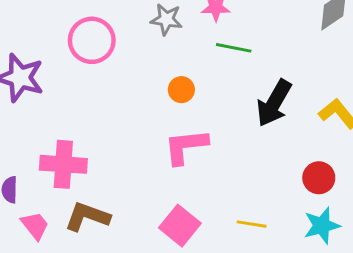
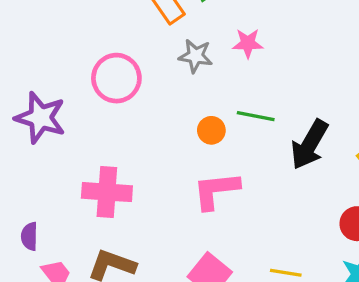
green line: (234, 48) -> (256, 116), moved
pink cross: (63, 164) -> (107, 192), moved

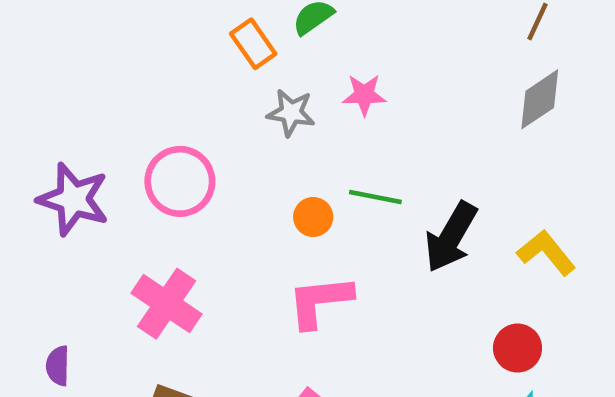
pink circle: (116, 78) -> (180, 181), moved
pink cross: (107, 192) -> (167, 304), turned 30

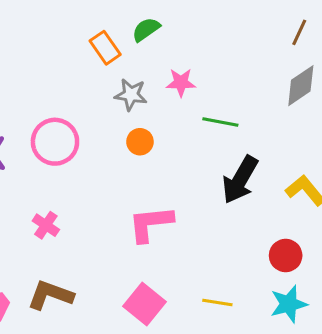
green line: (375, 197) -> (220, 122), moved
orange circle: (313, 217) -> (140, 142), moved
pink cross: (167, 304) -> (46, 225), size x0.6

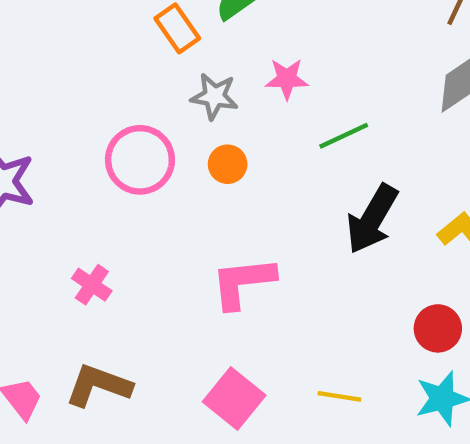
green line: (220, 122) -> (344, 136), turned -36
pink circle: (55, 142) -> (140, 160), moved

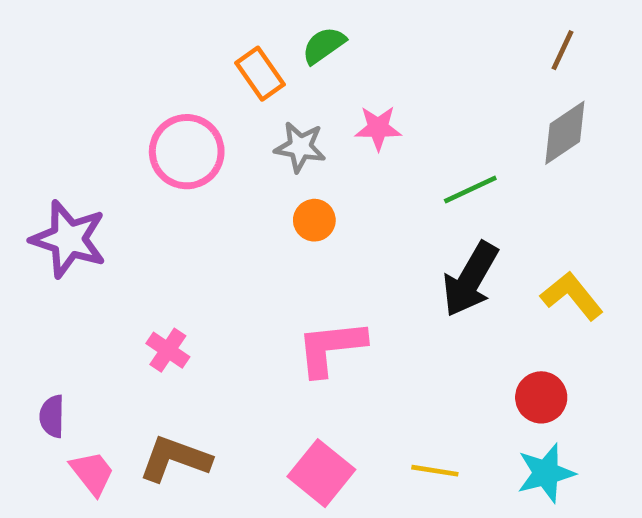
green line: (344, 136) -> (470, 189), moved
pink circle: (140, 160) -> (187, 152), moved

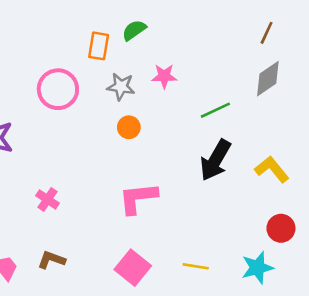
orange rectangle: (260, 74) -> (99, 46), turned 44
red circle: (541, 397) -> (281, 228), moved
brown L-shape: (175, 459) -> (51, 260), size x0.7

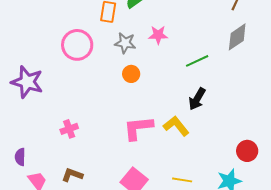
black arrow: (215, 160) -> (197, 99), size x0.7
yellow L-shape: (272, 169) -> (176, 126), moved
pink cross: (47, 199) -> (69, 129), turned 36

